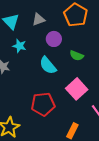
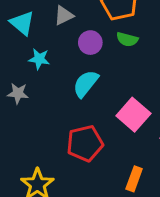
green semicircle: (77, 56) -> (127, 39), moved
cyan semicircle: (48, 65) -> (86, 84), turned 84

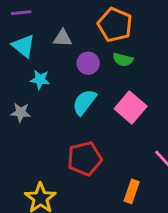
gray triangle: (64, 15) -> (63, 38), turned 30
pink square: (133, 115) -> (131, 107), moved

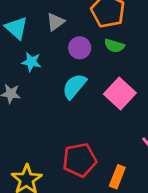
gray triangle: (63, 38) -> (56, 22), turned -42
red pentagon: (85, 159) -> (80, 160), moved

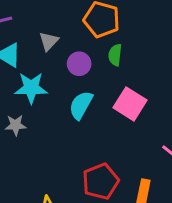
green semicircle: (114, 46) -> (115, 55), turned 90
cyan star: (31, 62) -> (31, 88), size x1.5

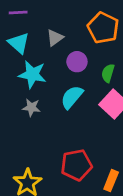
green semicircle: (115, 55) -> (108, 73), moved
gray star: (15, 125) -> (31, 107), moved

